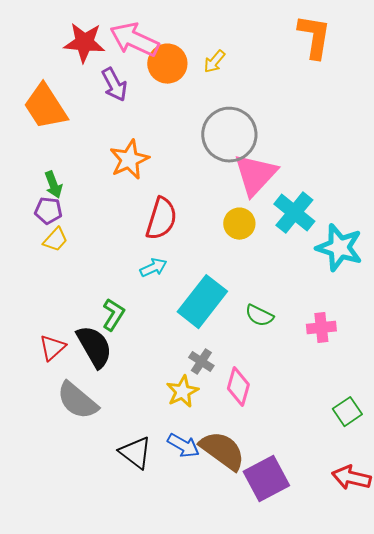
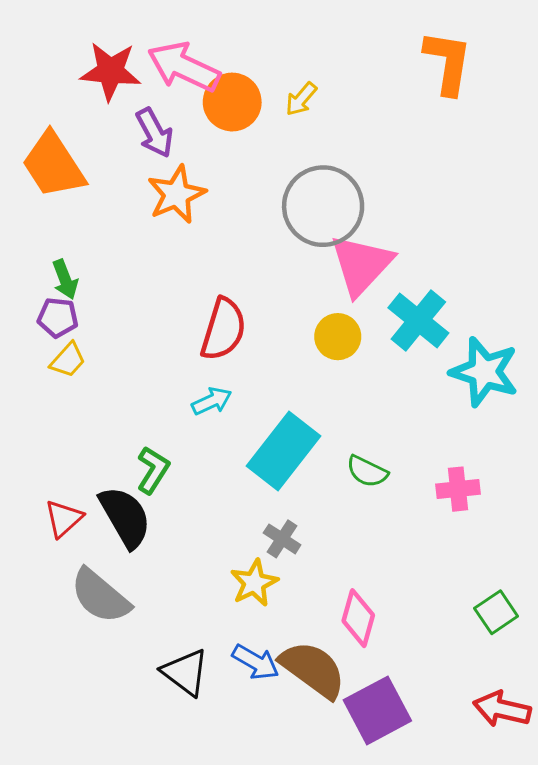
orange star: (129, 160) -> (176, 194), moved
pink diamond: (238, 387) -> (358, 618), moved

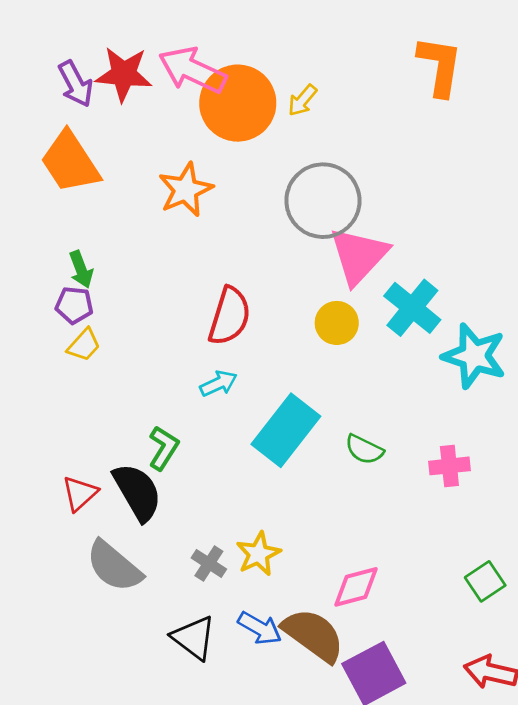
orange circle: (232, 102) -> (238, 103), size x1.4
purple arrow: (154, 133) -> (76, 84), moved
gray cross: (282, 539) -> (209, 563), moved
pink diamond: (358, 618) -> (356, 587), turned 60

